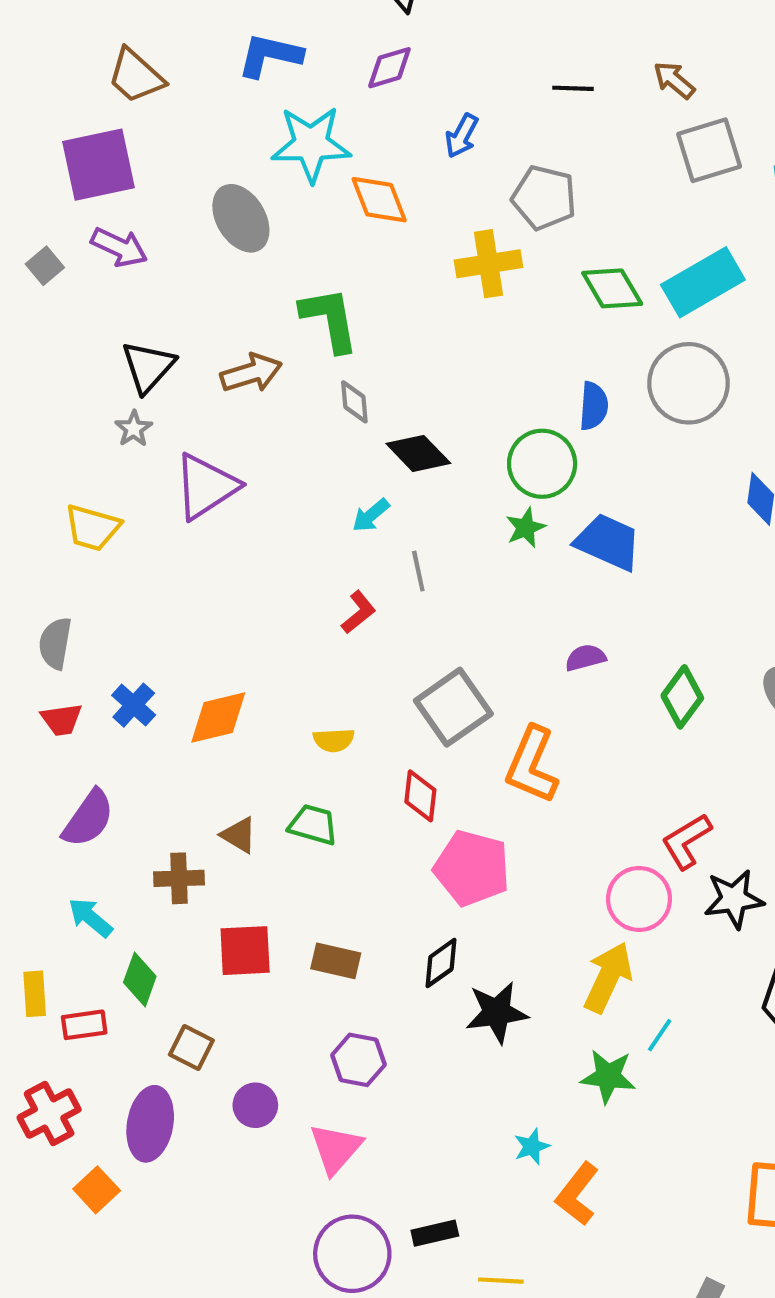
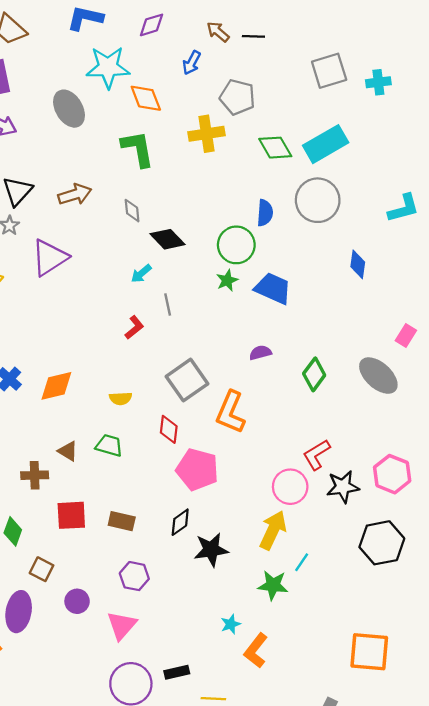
brown arrow: (674, 80) -> (218, 32), moved
green L-shape: (330, 319) -> (138, 149), moved

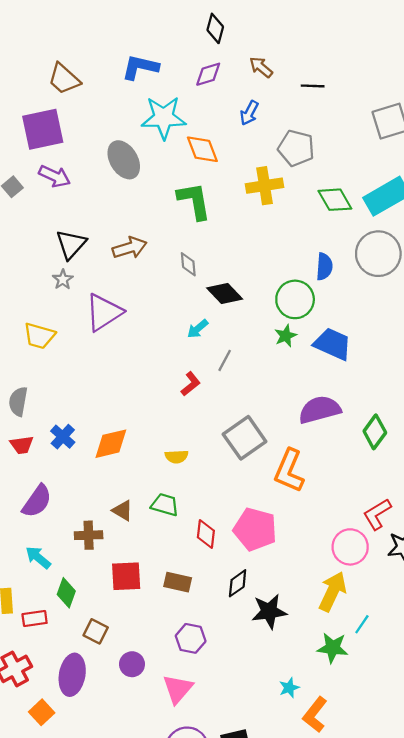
brown arrow: (218, 32) -> (261, 67), moved
gray line: (168, 304) -> (225, 360), turned 40
purple semicircle: (260, 353) -> (320, 410), size x1.8
red diamond: (169, 429) -> (206, 534), moved

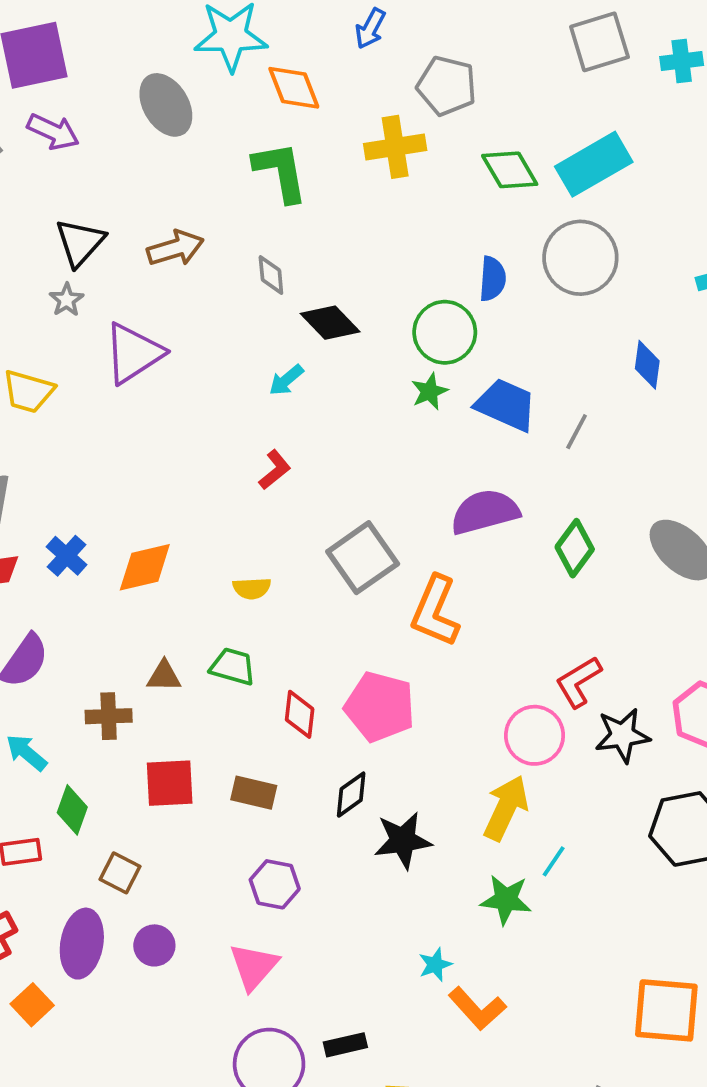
gray line: (225, 360) -> (577, 432), moved
brown triangle: (123, 511) -> (164, 676), turned -30
purple circle: (132, 664) -> (154, 945), moved
orange L-shape: (315, 715) -> (477, 1009), turned -80

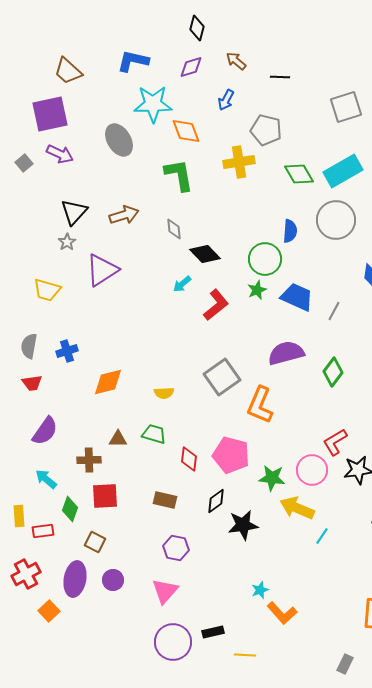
red L-shape: (275, 470) -> (216, 305), moved, size x1.5
blue cross: (67, 556) -> (67, 351), moved, turned 30
red square: (170, 783) -> (105, 496), moved
yellow arrow: (506, 808) -> (297, 508), turned -92
green star: (506, 900) -> (272, 478), moved

